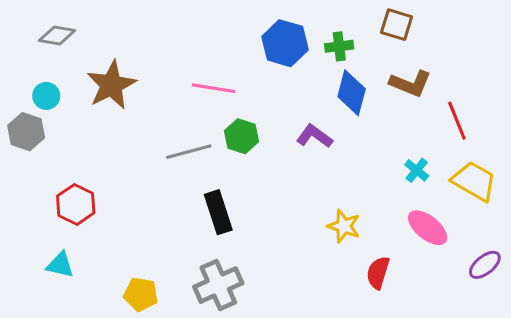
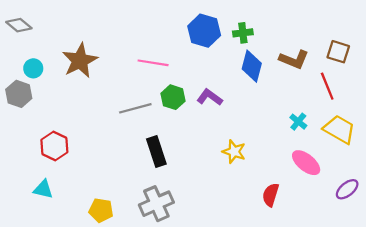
brown square: (397, 25) -> (338, 52), moved
gray diamond: (57, 35) -> (19, 25), moved, turned 30
purple L-shape: (314, 136) -> (210, 97), moved
yellow star: (344, 226) -> (234, 152), moved

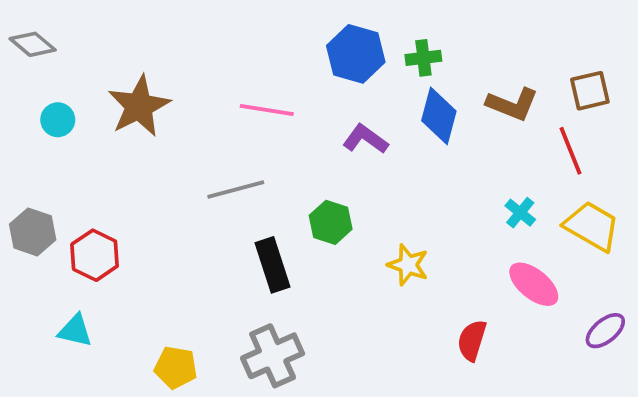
brown square: (338, 52) -> (590, 91), turned -30
gray hexagon: (19, 94) -> (33, 232), moved
green hexagon: (173, 97) -> (331, 222), moved
purple L-shape: (210, 97) -> (365, 139), moved

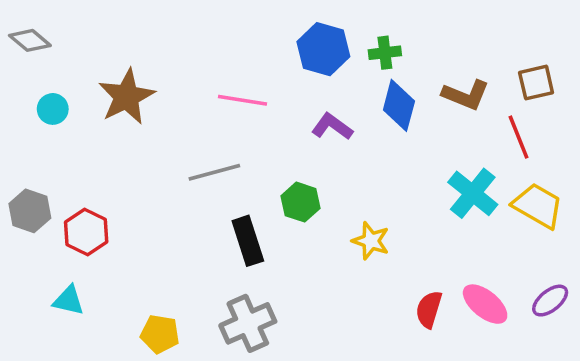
cyan cross: (520, 213) -> (473, 193), size x1.8
pink ellipse: (534, 284) -> (485, 304), moved

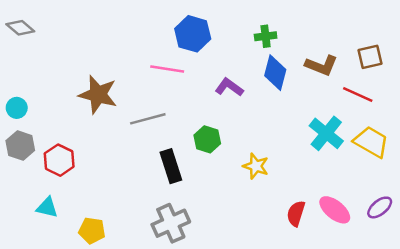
blue hexagon: (323, 49) -> (193, 34), moved
brown star: (127, 97) -> (98, 95), moved, turned -30
cyan circle: (53, 109) -> (17, 108), moved
red line: (518, 137) -> (358, 95), turned -44
yellow pentagon: (160, 334) -> (92, 230), moved

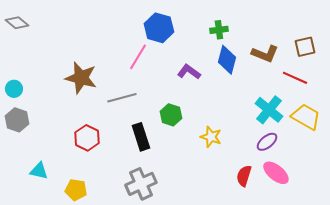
pink line: (167, 69) -> (138, 57), turned -68
red hexagon: (59, 160) -> (87, 138), moved
purple ellipse: (380, 207) -> (267, 142), moved

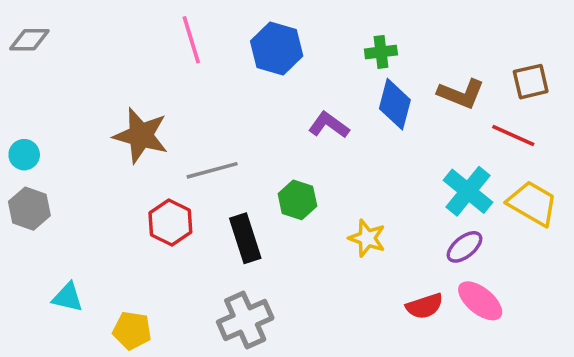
gray diamond: (17, 23) -> (29, 40), turned -40
pink line: (138, 57) -> (191, 40), moved, turned -48
red hexagon: (87, 138) -> (170, 223), moved
red semicircle: (244, 176) -> (424, 306), turned -125

